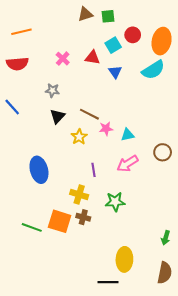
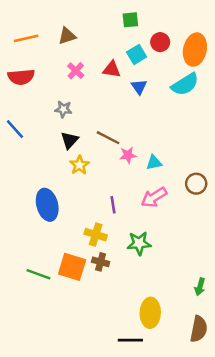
brown triangle: (85, 14) -> (67, 36), moved
yellow star: (79, 137) -> (79, 165), moved

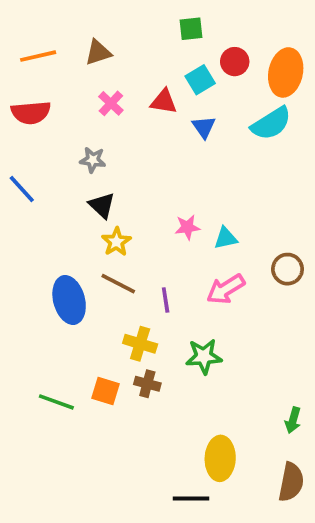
brown line: (108, 138) -> (118, 284), moved
black triangle: (70, 140) -> (102, 205), turned -30
orange square: (72, 267) -> (105, 391), size x0.7

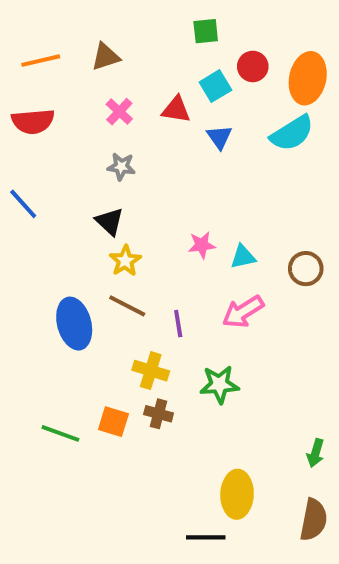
gray star: (93, 160) -> (121, 167), moved
brown circle: (288, 269) -> (306, 269), moved

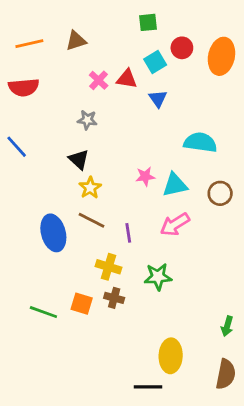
pink cross: (119, 112) -> (99, 80), moved
cyan semicircle: (292, 133) -> (200, 142), moved, turned -140
cyan triangle: (243, 257) -> (175, 185), size x1.4

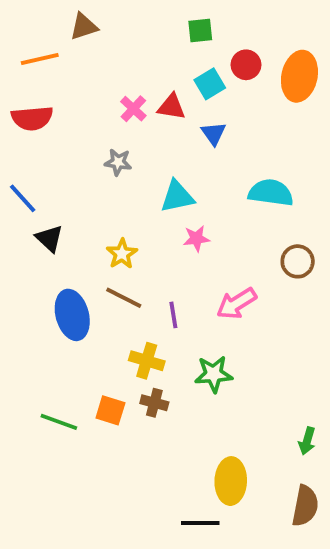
brown triangle: (76, 41) -> (84, 27), moved
black triangle: (79, 159) -> (49, 239), moved
cyan triangle: (175, 185) -> (177, 197), moved

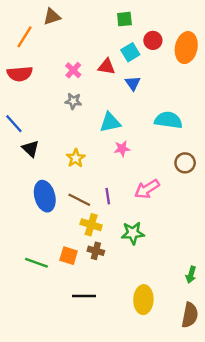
orange line: (40, 59) -> (25, 37), turned -45
pink cross: (133, 109) -> (73, 70), moved
brown line: (124, 298) -> (79, 200), moved
black line: (200, 523) -> (84, 296), moved

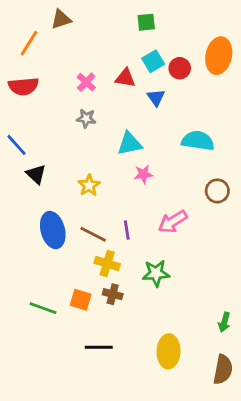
red circle: (153, 40) -> (180, 68), moved

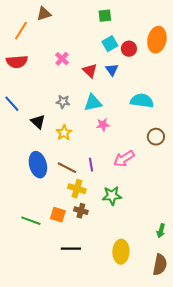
red triangle: (125, 78) -> (90, 71), moved, turned 35
gray star: (86, 118) -> (63, 102), moved
black triangle: (36, 174) -> (38, 122), moved

